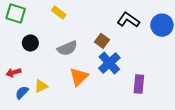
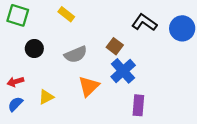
purple rectangle: (139, 84) -> (138, 105), moved
blue semicircle: (22, 92) -> (15, 104), moved

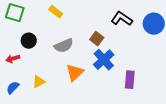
red arrow: (15, 82) -> (13, 59), moved
purple rectangle: (138, 105) -> (130, 80), moved

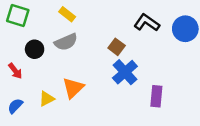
gray semicircle: (64, 46) -> (66, 42), moved
red arrow: (13, 59) -> (15, 71), turned -112
orange triangle: (75, 73) -> (73, 88), moved

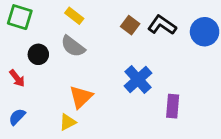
gray semicircle: (66, 42) -> (73, 46), turned 60
brown square: (117, 47) -> (130, 25), moved
yellow triangle: (47, 99) -> (68, 122), moved

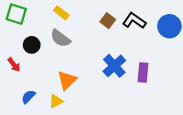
purple rectangle: (173, 106) -> (143, 72), moved
blue semicircle: (17, 117) -> (28, 97), moved

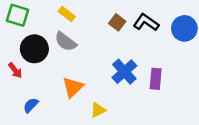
black circle: (32, 45) -> (34, 49), size x1.5
yellow triangle: (56, 101) -> (98, 110), moved

